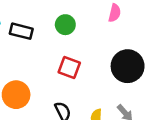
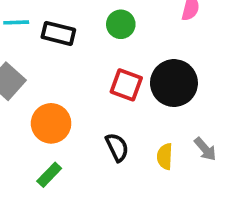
black circle: (128, 66) -> (174, 83), moved

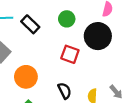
black rectangle: (58, 33) -> (30, 24), turned 30
black circle: (174, 83) -> (98, 36), moved

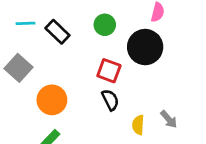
black semicircle: (65, 91) -> (110, 100), moved

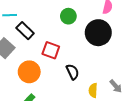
black rectangle: (57, 32) -> (25, 31), moved
red square: (109, 71) -> (51, 50), moved

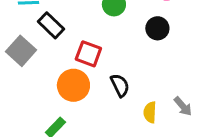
black circle: (98, 33) -> (157, 28), size x0.6
orange circle: (29, 72) -> (73, 85), moved

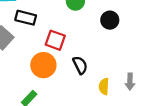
black rectangle: (51, 25) -> (26, 18), turned -30
gray arrow: (183, 106) -> (130, 82), turned 42

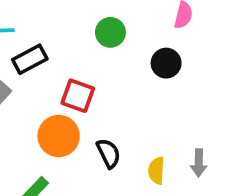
black rectangle: (26, 18) -> (30, 59), turned -42
black semicircle: (80, 65) -> (109, 153), moved

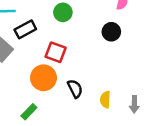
green circle: (110, 32) -> (63, 12), moved
gray arrow: (199, 163) -> (134, 104), moved

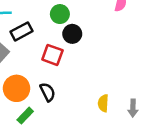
black circle: (111, 32) -> (72, 34), moved
orange circle: (44, 78) -> (17, 88), moved
black semicircle: (75, 89) -> (47, 92), moved

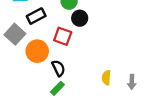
orange circle: (17, 88) -> (37, 51), moved
green rectangle: (25, 116) -> (57, 88), moved

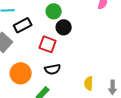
orange circle: (37, 51) -> (21, 73), moved
black semicircle: (58, 68) -> (53, 69), moved, turned 105

